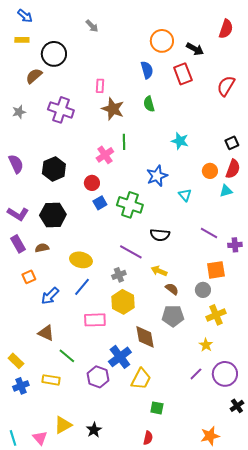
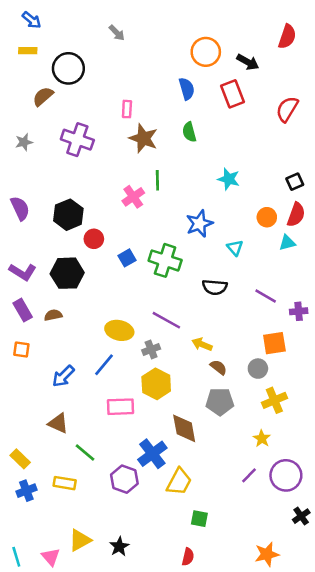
red circle: (92, 183) -> (94, 239), moved
black semicircle: (160, 235) -> (215, 287), moved
yellow ellipse: (81, 260) -> (119, 330), moved
orange square: (29, 277) -> (21, 349), moved, turned 32

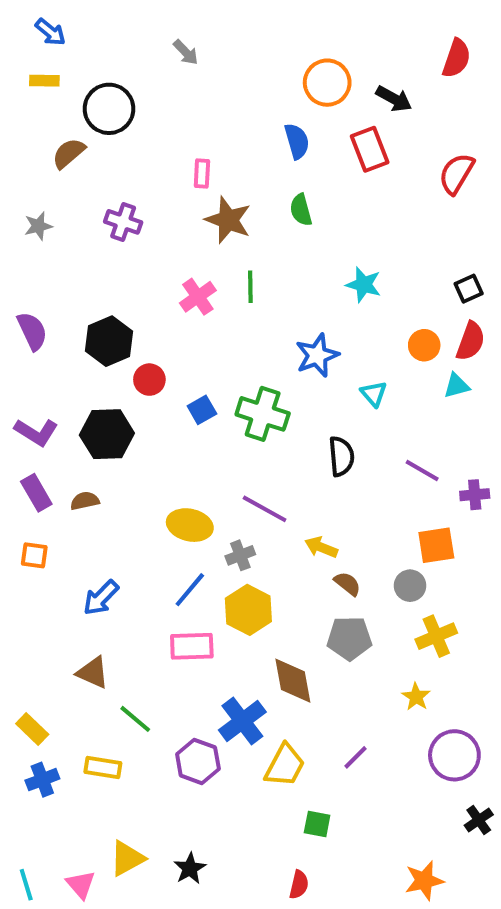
purple cross: (77, 140) -> (123, 222), size x0.7
pink cross: (133, 197) -> (198, 297), moved
black semicircle: (215, 287) -> (341, 456), turned -100
blue line: (104, 365) -> (190, 590), moved
purple line: (249, 475) -> (355, 757), moved

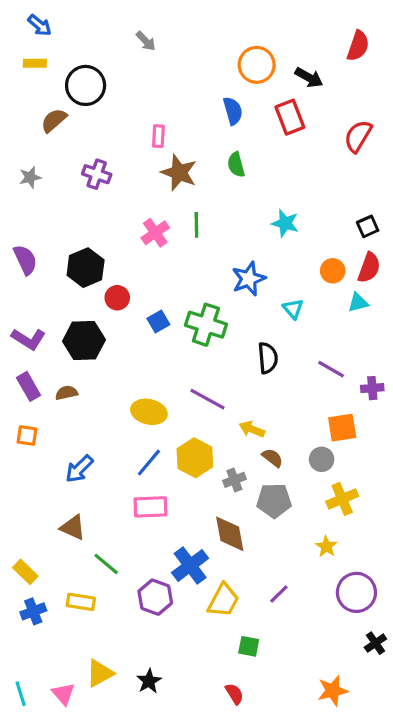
gray cross: (240, 555) -> (234, 480), moved
yellow hexagon: (248, 610) -> (195, 458), moved
red semicircle: (299, 885) -> (234, 694), turned -45

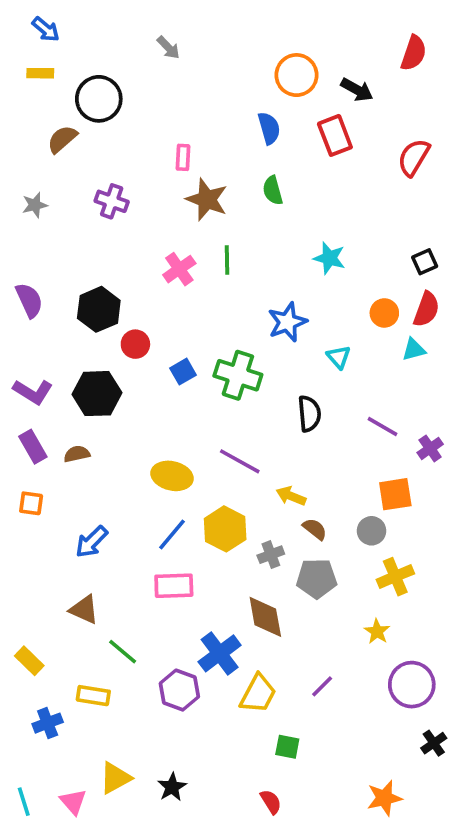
purple cross: (372, 388) -> (430, 448), turned -30
blue cross: (33, 611) -> (48, 723), moved

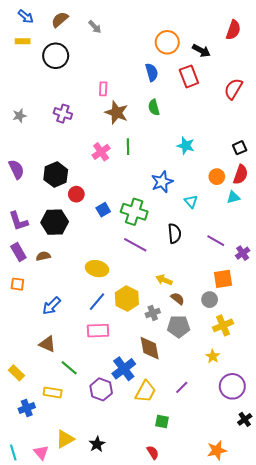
brown semicircle: (62, 139) -> (60, 20), moved
purple L-shape: (33, 392) -> (18, 221), turned 40
purple line: (240, 461) -> (135, 245), moved

